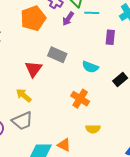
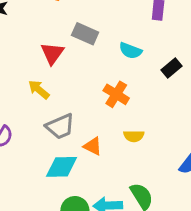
gray trapezoid: (22, 121) -> (60, 126), moved
orange triangle: (64, 145) -> (93, 146), moved

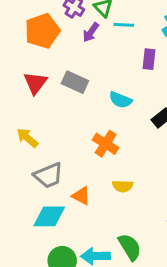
red triangle: (52, 53) -> (35, 83), moved

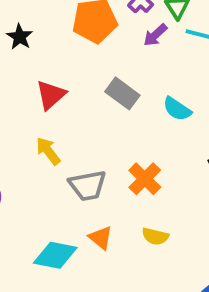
red triangle: (35, 83) -> (51, 95), moved
cyan semicircle: (121, 100) -> (177, 109), moved
gray trapezoid: (48, 175) -> (88, 185), moved

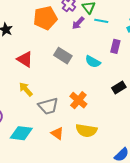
red triangle: (51, 95) -> (25, 59), turned -42
yellow semicircle: (155, 236) -> (86, 130), size x1.5
cyan diamond: (55, 255) -> (21, 133), moved

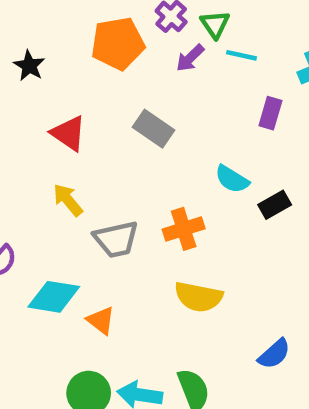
cyan semicircle: (93, 62) -> (232, 179), moved
orange cross: (78, 100) -> (184, 229), turned 30
orange triangle: (57, 133) -> (101, 321), moved

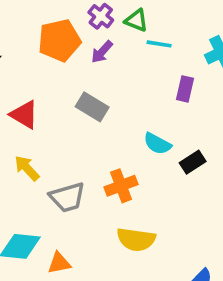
green triangle: (215, 24) -> (136, 20), turned -30
purple arrow: (190, 58) -> (102, 52), moved
orange triangle: (101, 321) -> (59, 263), turned -45

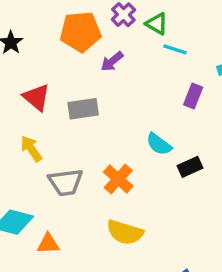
purple arrow: (102, 52) -> (112, 61), moved
gray rectangle: (92, 107) -> (83, 109), moved, turned -48
orange cross: (121, 186) -> (118, 179), turned -36

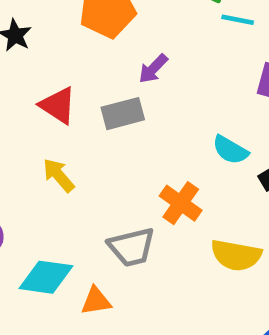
purple arrow: (112, 61) -> (153, 69), moved
gray trapezoid: (66, 182) -> (132, 247), moved
yellow semicircle: (125, 232) -> (236, 255), moved

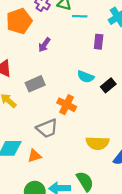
gray rectangle: (123, 114) -> (35, 84), moved
yellow semicircle: (236, 255) -> (98, 143), moved

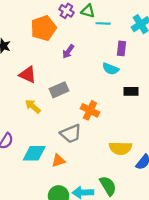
cyan semicircle: (86, 77) -> (111, 69), moved
black rectangle: (108, 85) -> (131, 91), turned 40

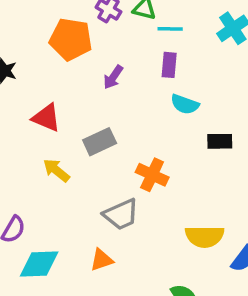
orange pentagon: (43, 28) -> (71, 39), turned 30
purple rectangle: (122, 48) -> (169, 65), moved
cyan diamond: (34, 153) -> (39, 264), moved

